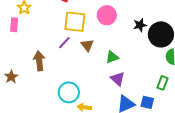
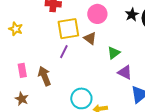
pink rectangle: (14, 25) -> (22, 70), moved
brown triangle: (87, 45) -> (90, 38), moved

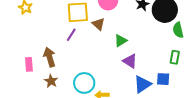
pink rectangle: (22, 70) -> (29, 64), moved
brown star: (22, 99) -> (51, 81), moved

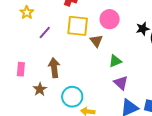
purple line: (71, 35) -> (45, 32), moved
brown arrow: (50, 57) -> (54, 68), moved

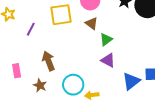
brown triangle: (96, 41) -> (92, 23), moved
purple triangle: (121, 83) -> (108, 60), moved

